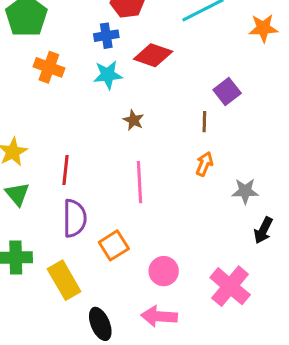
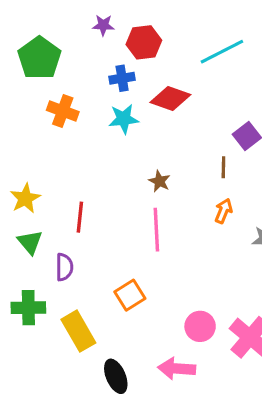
brown star: (133, 120) -> (159, 181), moved
purple semicircle: (75, 218) -> (64, 267), moved, size x0.7
pink circle: (164, 271) -> (200, 326), moved

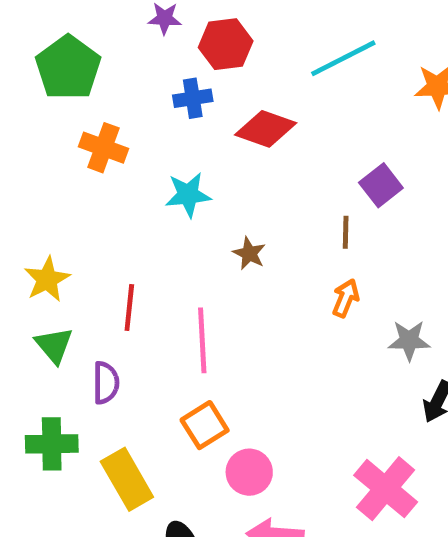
cyan star: (124, 119) -> (188, 195), moved
pink line: (156, 230) -> (202, 340), moved
pink circle: (200, 326) -> (249, 472), moved

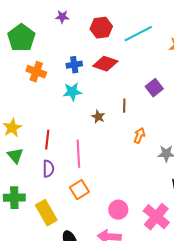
red hexagon: (226, 44) -> (101, 28), moved
blue cross: (193, 98) -> (74, 65), moved
brown line: (346, 232) -> (124, 106), moved
purple semicircle: (106, 383) -> (48, 169), moved
pink circle: (249, 472) -> (118, 210), moved

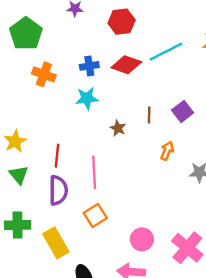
cyan line: (138, 34) -> (166, 52), moved
purple square: (154, 88) -> (183, 111), moved
purple semicircle: (48, 169) -> (58, 190), size x1.4

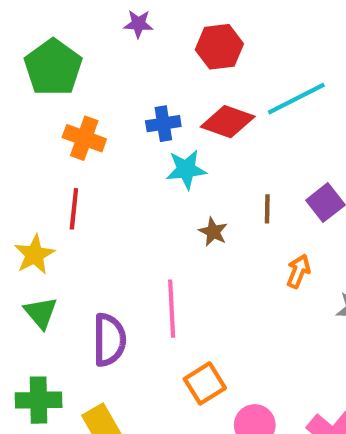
cyan star: (87, 98) -> (186, 169), moved
red line: (57, 156) -> (74, 209), moved
orange square: (95, 215) -> (205, 383), moved

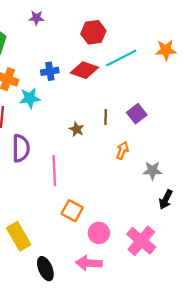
red hexagon: (219, 47) -> (93, 32), moved
cyan star: (186, 169) -> (30, 98), moved
purple semicircle: (109, 340) -> (21, 148), moved
orange square: (205, 383) -> (72, 211), turned -30

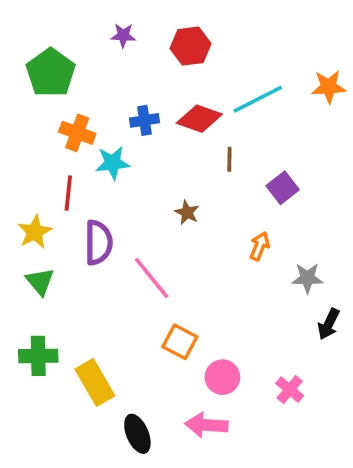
red hexagon: (93, 32) -> (191, 46), moved
brown line: (106, 117) -> (229, 159), moved
pink line: (54, 171) -> (152, 278), turned -36
pink cross: (141, 241) -> (290, 390), size x0.6

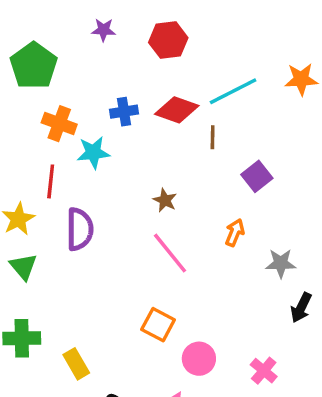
brown line: (229, 159) -> (213, 137), moved
pink line: (152, 278) -> (170, 253), moved
yellow rectangle: (95, 382) -> (76, 364), size x0.7

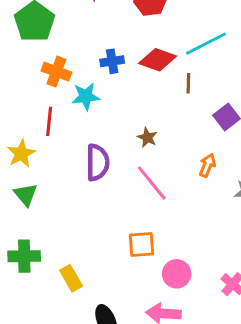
purple semicircle: (80, 229) -> (97, 162), moved
orange square: (158, 325) -> (141, 245), turned -32

